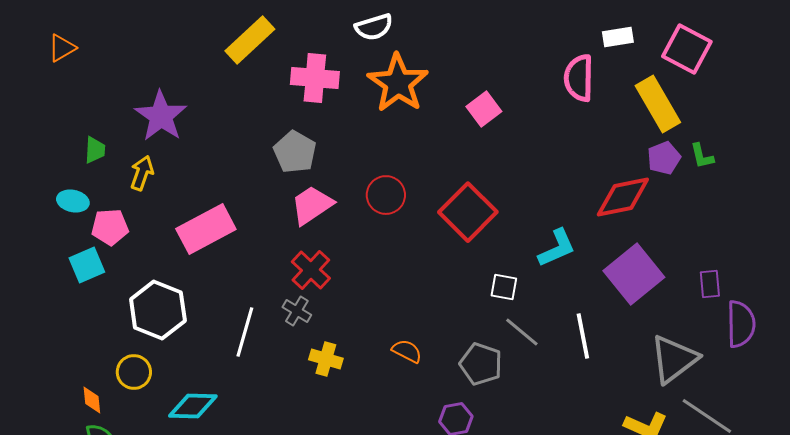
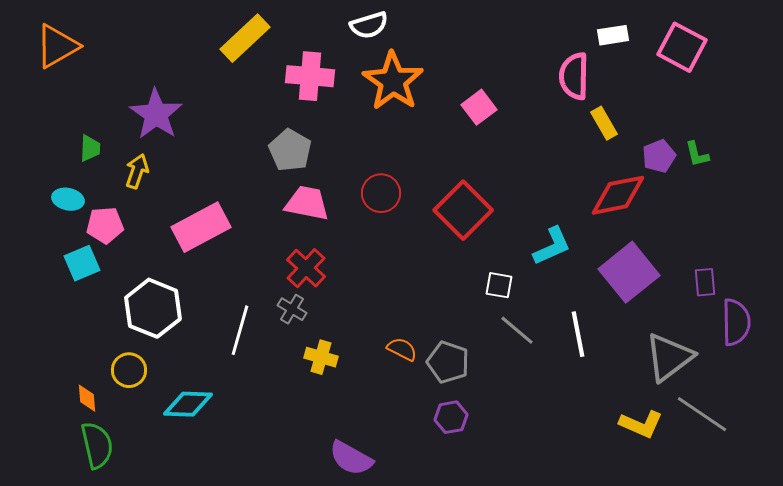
orange triangle: (62, 48) -> (57, 46), size x1.6
yellow rectangle: (658, 104) -> (604, 123), moved, size x0.6
pink trapezoid: (312, 205) -> (307, 203), turned 45
gray pentagon: (481, 364) -> (448, 362), moved

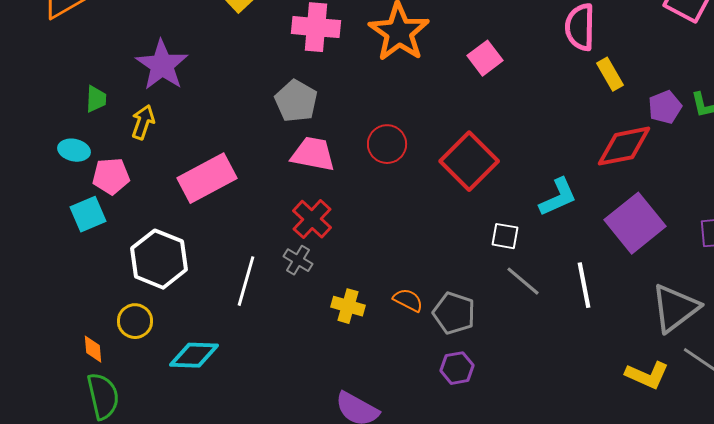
yellow cross: (321, 357) -> (348, 306), moved

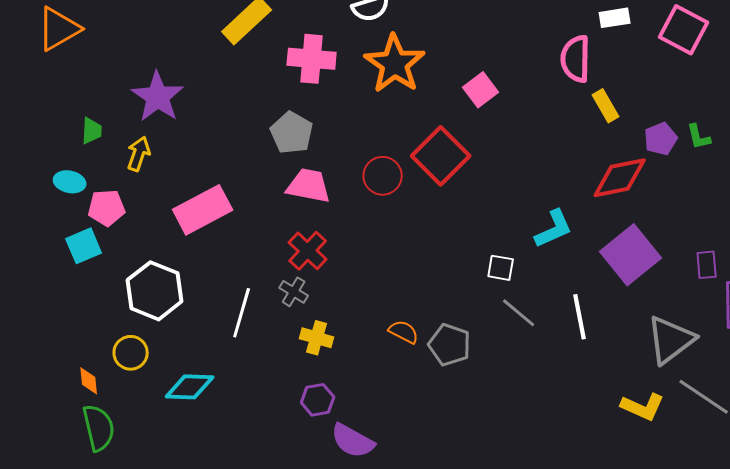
red square: (469, 161) -> (441, 156), moved
yellow cross: (348, 306) -> (317, 338), moved
purple hexagon: (457, 368) -> (318, 400), moved

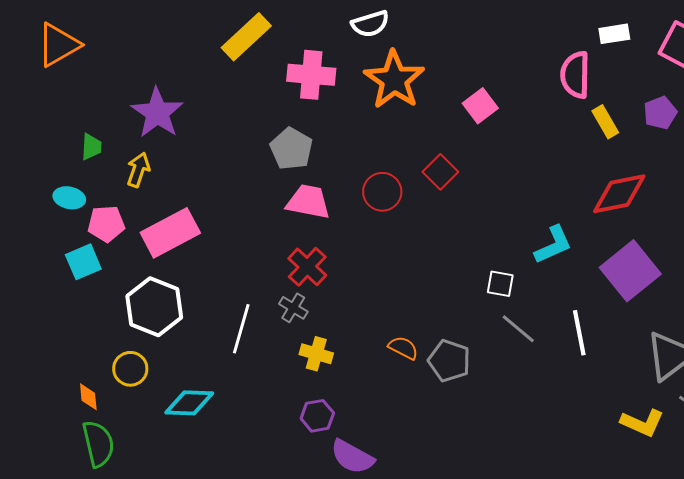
purple pentagon: (661, 139) -> (660, 113), moved
red square: (441, 156) -> (440, 172), size x0.6
pink rectangle: (203, 210) -> (170, 233), moved

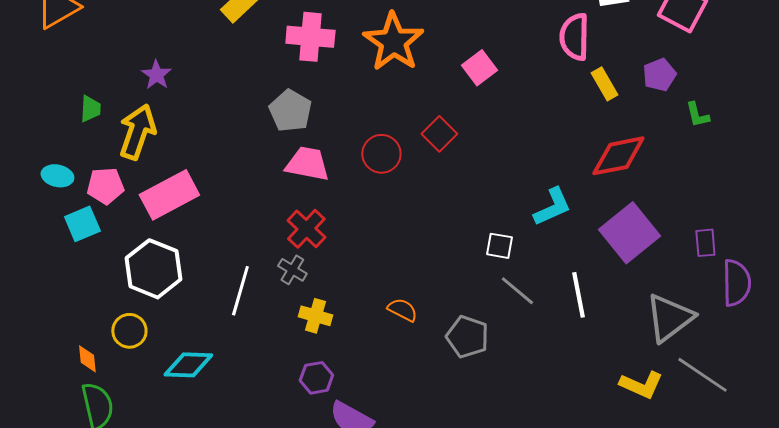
purple star: (157, 113) -> (156, 75), size x0.6
yellow arrow: (138, 170) -> (137, 132), size x1.6
cyan ellipse: (69, 198) -> (57, 176), moved
gray pentagon: (449, 361) -> (467, 337), moved

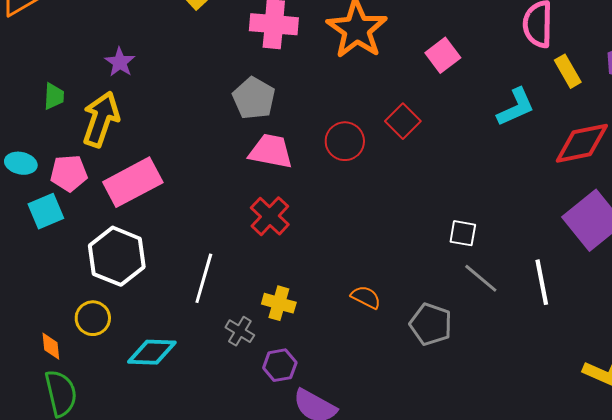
cyan L-shape: (552, 207) -> (516, 107), moved
gray cross: (292, 270) -> (240, 331), moved

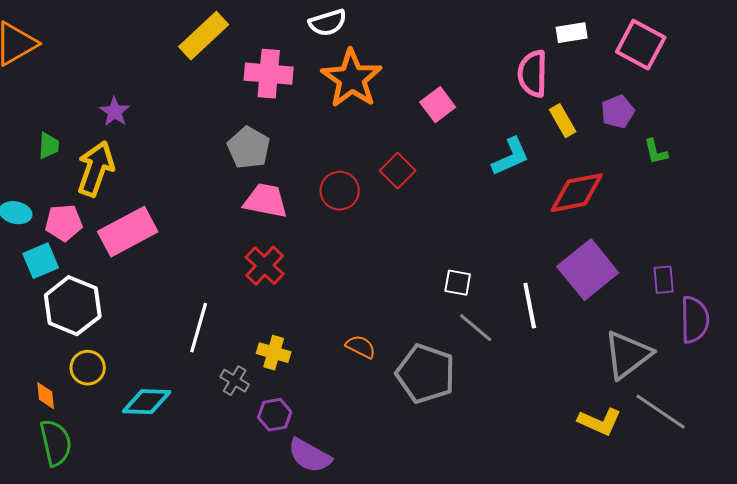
white hexagon: (117, 256) -> (73, 306), moved
white line: (542, 282) -> (530, 306), moved
gray pentagon: (431, 324) -> (426, 374), size x1.4

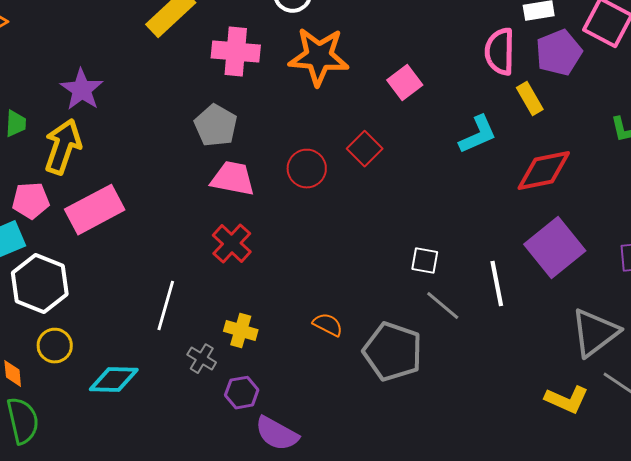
orange star: (352, 79) -> (319, 57), turned -30
purple star: (115, 112) -> (82, 90), size x1.4
purple pentagon: (618, 112) -> (559, 53), moved, size x1.4

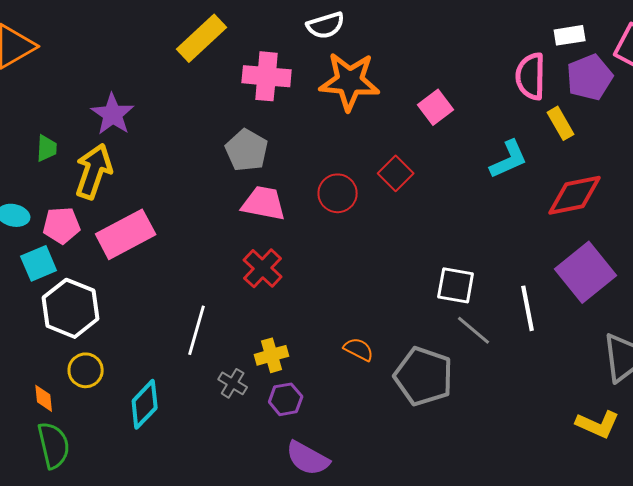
white square: (425, 261) -> (456, 285), size x1.4
yellow cross: (241, 331) -> (272, 355), turned -32
cyan diamond: (114, 380) -> (145, 404), turned -48
purple hexagon: (242, 393) -> (286, 399), moved

